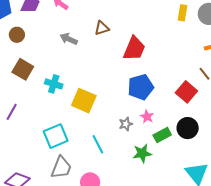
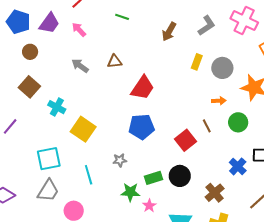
pink star: (147, 117) -> (149, 206), moved

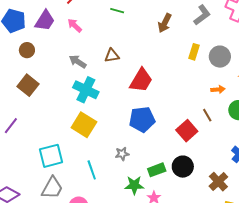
cyan cross: (57, 107) -> (86, 90), moved, size x1.4

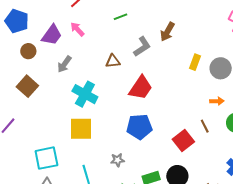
green line: (117, 11) -> (121, 17), turned -40
gray L-shape: (202, 15) -> (142, 47), moved
purple trapezoid: (45, 21) -> (52, 35), moved
gray arrow: (78, 62) -> (64, 64), moved, turned -90
yellow square: (84, 125) -> (81, 129), turned -35

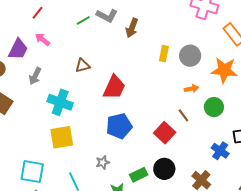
gray L-shape: (142, 47) -> (107, 16), moved, turned 70
cyan square: (46, 158) -> (32, 172), turned 30

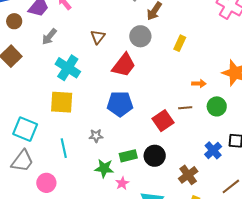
gray circle: (190, 56) -> (140, 36), moved
brown triangle: (83, 66) -> (98, 37), turned -49
brown line: (183, 115) -> (185, 108), turned -72

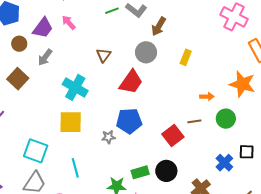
gray arrow: (49, 37) -> (45, 57), moved
gray star: (96, 136) -> (108, 137), moved

